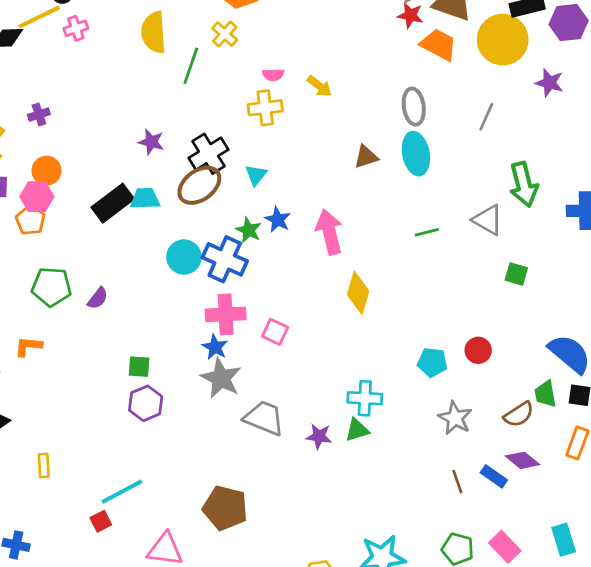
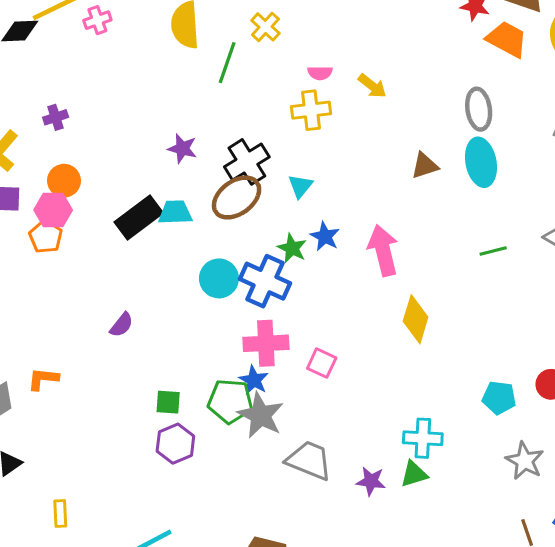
green pentagon: (51, 287) -> (230, 401), moved

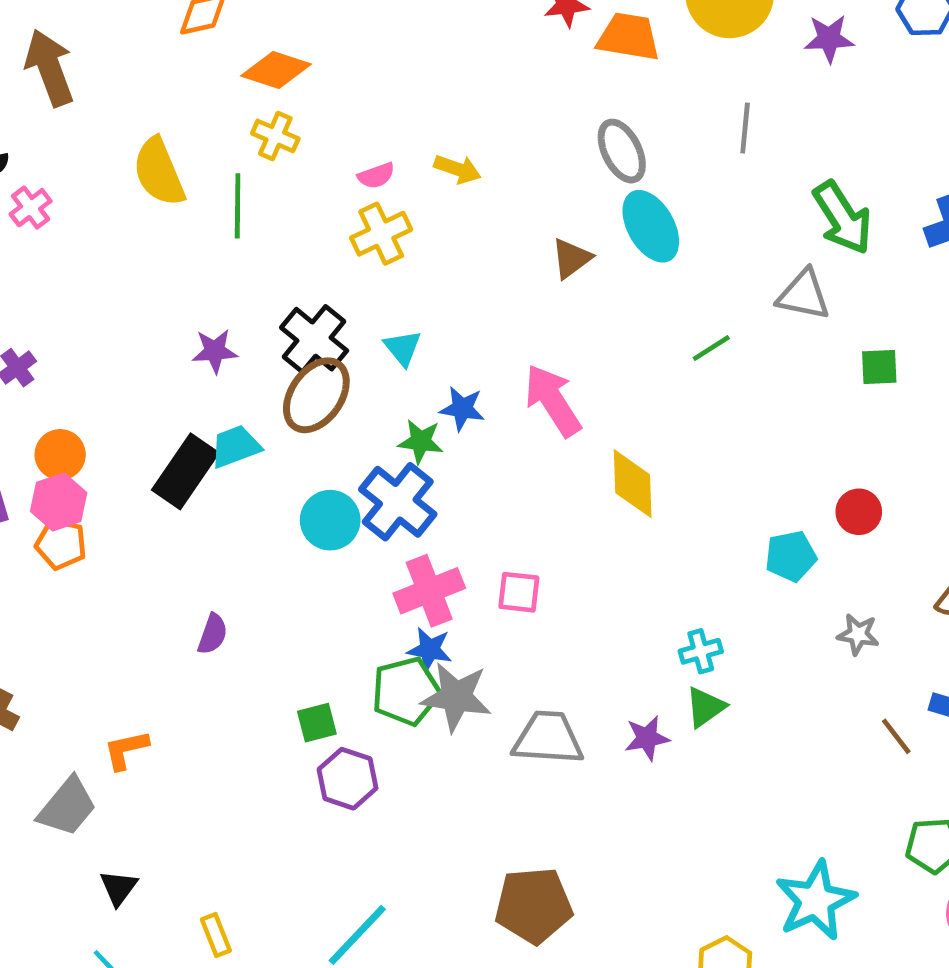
blue cross: (265, 281) -> (398, 502), turned 33
cyan cross: (423, 438) -> (701, 651), size x0.7
gray star: (525, 461) -> (858, 634), size x0.7

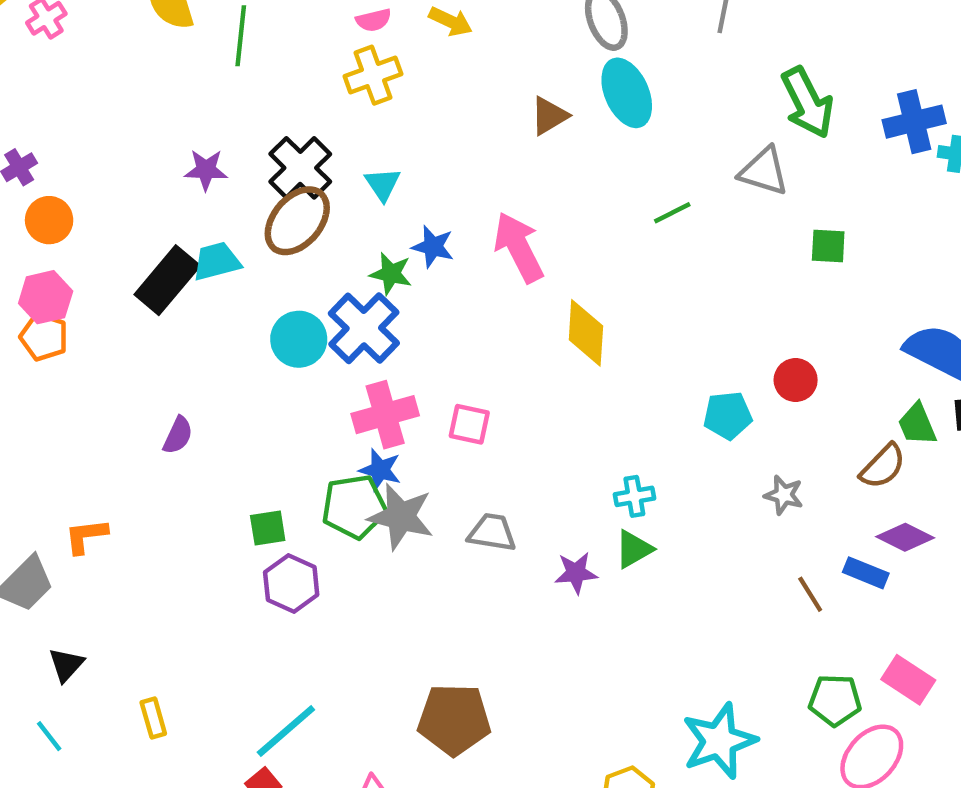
orange circle: (60, 455) -> (49, 220), moved
gray trapezoid: (548, 738) -> (492, 532), moved, size x0.7

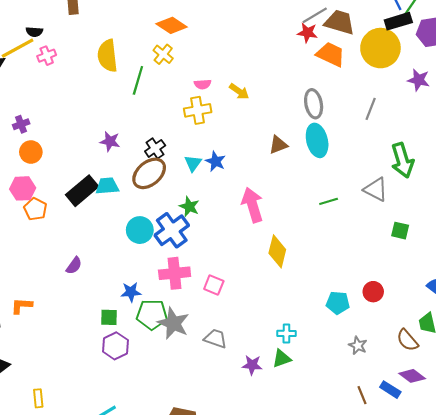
black cross: (300, 168) -> (155, 148), size x0.7
blue star: (433, 247) -> (216, 161), moved
orange pentagon: (44, 337) -> (35, 209), moved
brown semicircle: (883, 466) -> (407, 340), turned 85
blue star: (380, 470) -> (131, 292), moved, turned -30

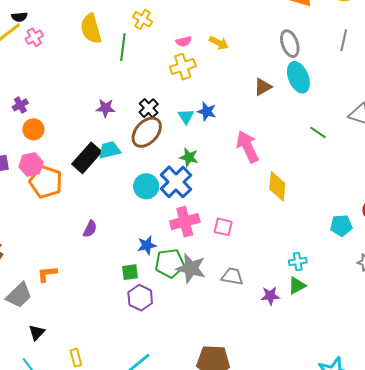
green line: (329, 201) -> (318, 132), turned 60
orange pentagon: (35, 209) -> (46, 182), size x1.5

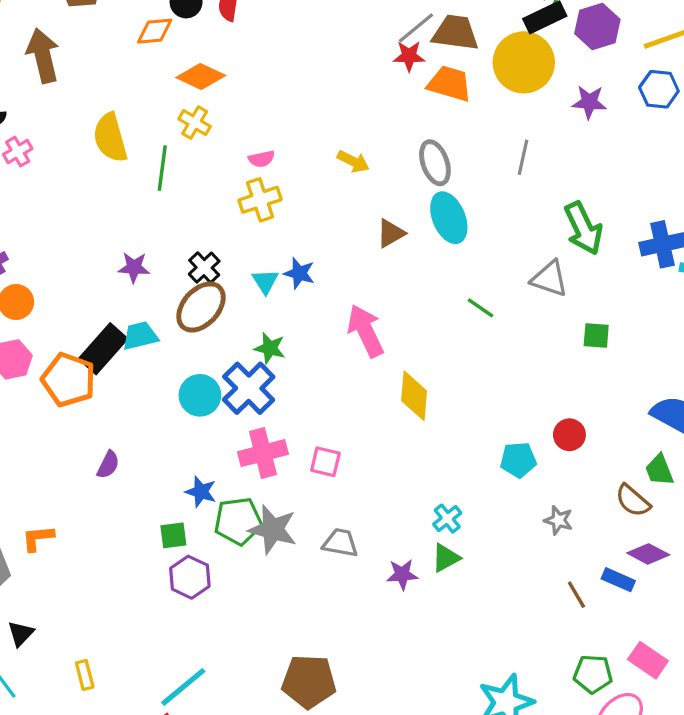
yellow arrow: (219, 43) -> (353, 161), moved
orange pentagon: (46, 182) -> (68, 380), moved
blue star: (147, 245) -> (201, 492), turned 30
cyan cross: (298, 262) -> (447, 519), turned -30

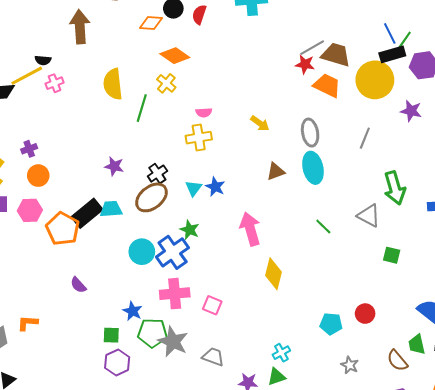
purple semicircle: (108, 465) -> (78, 285), turned 102

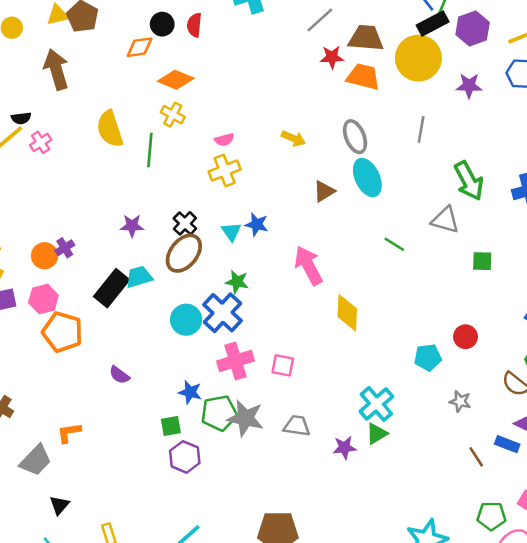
gray line: (312, 48) -> (320, 20), moved
purple cross: (29, 149) -> (65, 248), moved
orange pentagon: (63, 229) -> (62, 332), moved
cyan cross: (281, 353) -> (376, 404), size x1.6

